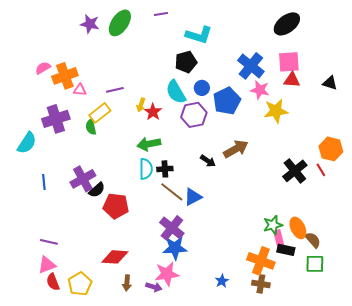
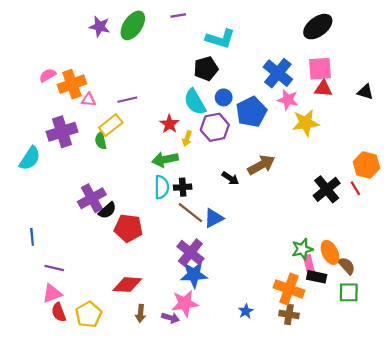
yellow arrow: (141, 105) -> (187, 138), moved
blue line: (44, 182) -> (32, 237), moved

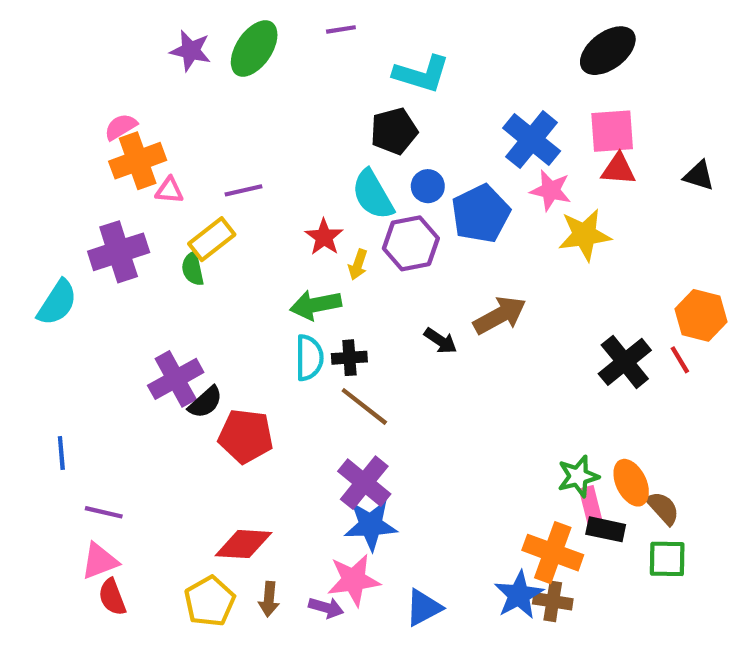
pink semicircle: (48, 75) -> (121, 127), moved
blue triangle: (214, 218) -> (424, 608), moved
blue star: (246, 311) -> (519, 595), moved, size x1.6
yellow pentagon: (89, 314) -> (210, 601), moved

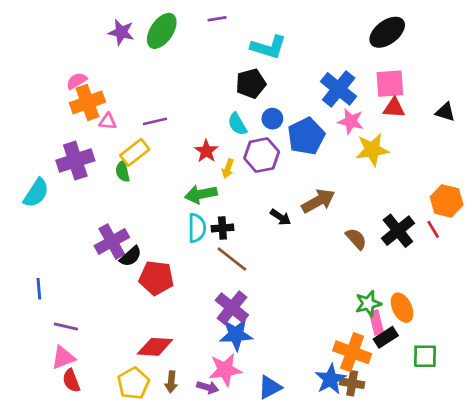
cyan semicircle: (373, 195) -> (237, 124), size x0.7
brown semicircle: (663, 508) -> (356, 239), moved
black rectangle: (606, 529) -> (386, 337), turned -45

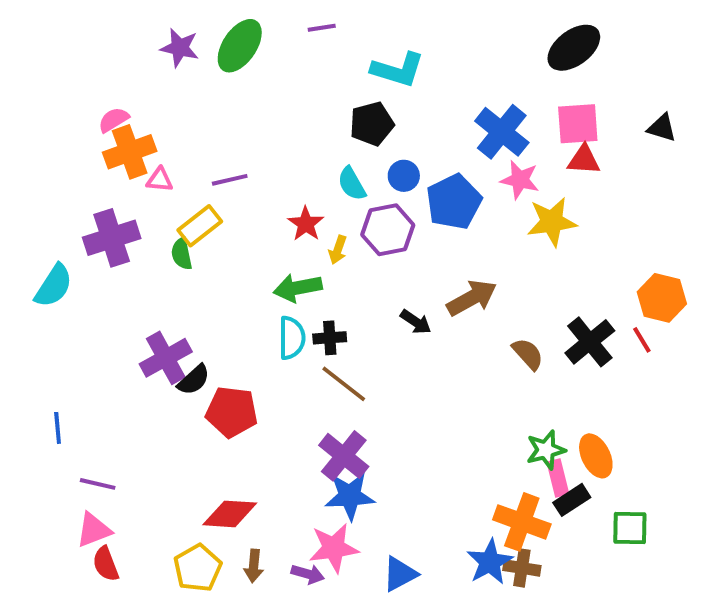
black triangle: (445, 112) -> (662, 128), moved

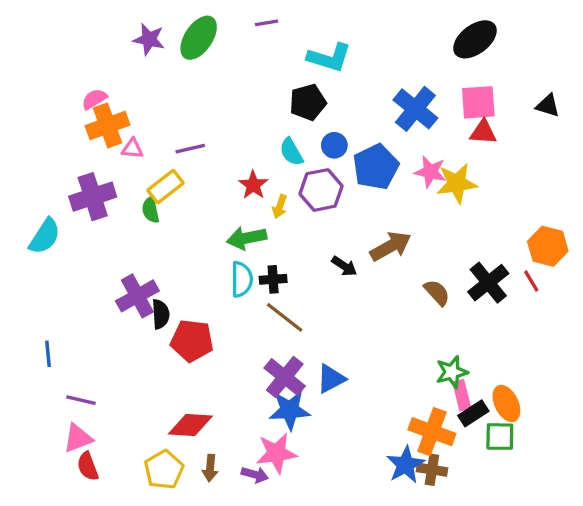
pink star: (520, 180) -> (430, 172), moved
black semicircle: (194, 380) -> (161, 314), turned -52
orange ellipse: (596, 456) -> (506, 403), moved
green square: (630, 528) -> (500, 437), moved
blue triangle: (400, 574) -> (331, 379), moved

